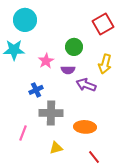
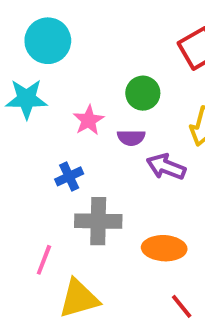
yellow triangle: (56, 148) -> (79, 299), moved, size x1.6

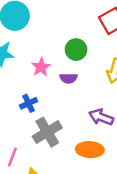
purple arrow: (166, 167) -> (101, 117), moved
gray cross: (98, 221) -> (47, 132), turned -32

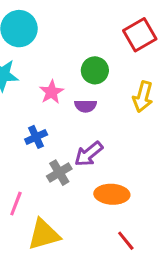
purple arrow: (101, 117) -> (89, 154), moved, turned -60
gray cross: (47, 132) -> (59, 173), size x0.7

